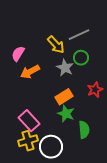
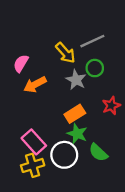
green semicircle: (84, 130) -> (98, 152), turned 138
white circle: (51, 147) -> (64, 155), moved

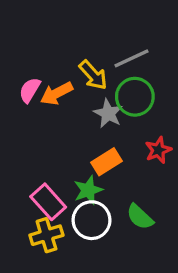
green circle: (95, 68) -> (135, 97), size x1.5
orange arrow: (35, 84) -> (56, 93), moved
green star: (77, 134) -> (88, 190), moved, turned 30

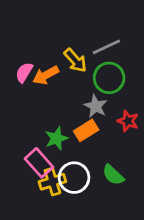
gray star: (108, 113) -> (96, 106), moved
red star: (158, 150) -> (128, 121), turned -30
green star: (88, 190) -> (57, 139), moved
yellow cross: (46, 235) -> (52, 182), moved

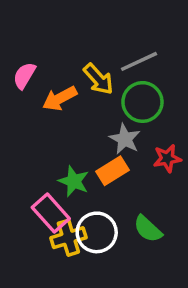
pink semicircle: (24, 72) -> (24, 76), moved
red star: (128, 121) -> (167, 158), turned -30
green star: (57, 139) -> (74, 181), turned -30

